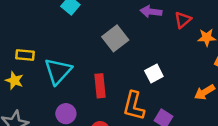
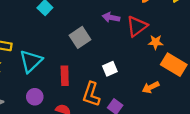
red triangle: (183, 20) -> (137, 26), size x1.5

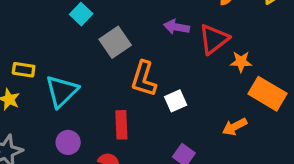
gray square: (80, 37) -> (115, 42), moved
red rectangle: (65, 76) -> (121, 125), moved
orange L-shape: (91, 94) -> (144, 79), moved

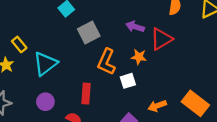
orange star: (241, 62) -> (139, 57), moved
yellow rectangle: (24, 70) -> (19, 44), turned 35
orange rectangle: (268, 94) -> (195, 103), moved
orange arrow: (235, 127) -> (157, 106), moved

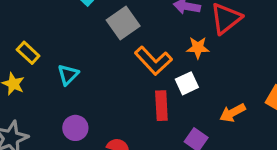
orange L-shape: (106, 62) -> (153, 61), turned -60
cyan triangle: (45, 64) -> (68, 75), size x0.6
red rectangle: (86, 94) -> (161, 106), moved

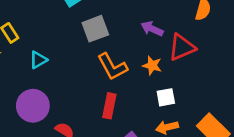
white square: (187, 83) -> (166, 97), moved
purple circle: (75, 128) -> (33, 106), size x1.5

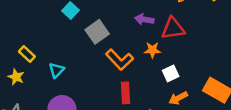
red triangle: (182, 47) -> (173, 28), turned 30

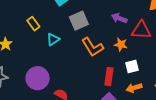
yellow rectangle: (27, 54) -> (33, 24), moved
cyan triangle: (56, 70) -> (53, 39), moved
red rectangle: (126, 93) -> (109, 77), moved

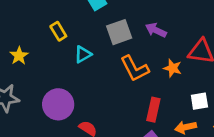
purple arrow: (119, 18) -> (156, 30), moved
white square: (132, 67) -> (199, 101), moved

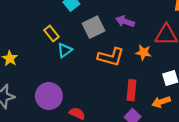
yellow rectangle: (58, 31) -> (51, 34), moved
orange L-shape: (135, 69) -> (111, 57), turned -40

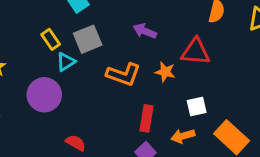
gray square: (93, 27) -> (88, 39), moved
purple circle: (49, 96) -> (44, 95), moved

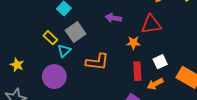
orange L-shape: (123, 74) -> (97, 62), moved
red rectangle: (146, 118) -> (137, 71), moved

